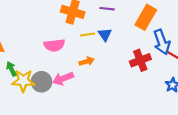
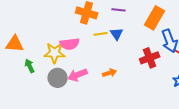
orange arrow: (87, 61) -> (110, 73), moved
yellow star: (23, 81) -> (55, 53), moved

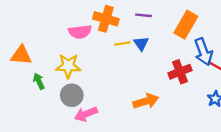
pink semicircle: (70, 44) -> (80, 32), moved
orange arrow: (110, 73) -> (146, 101), moved, size x1.5
pink arrow: (78, 75) -> (86, 114), moved

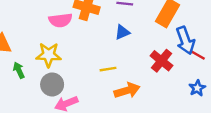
yellow line: (122, 44) -> (108, 69), moved
blue triangle: (141, 44) -> (122, 32), turned 42
red cross: (180, 72) -> (162, 61), turned -30

